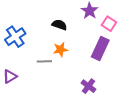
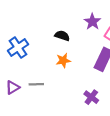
gray line: (44, 61) -> (36, 84), moved

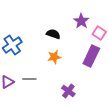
purple cross: (91, 97) -> (68, 91), moved

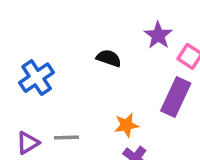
orange star: (54, 57) -> (126, 125), moved

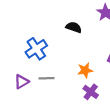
blue cross: (37, 78) -> (36, 49), moved

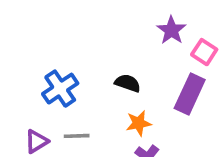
black semicircle: (74, 27) -> (128, 83), moved

